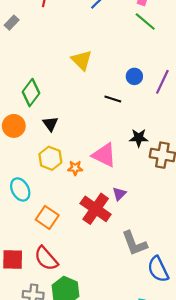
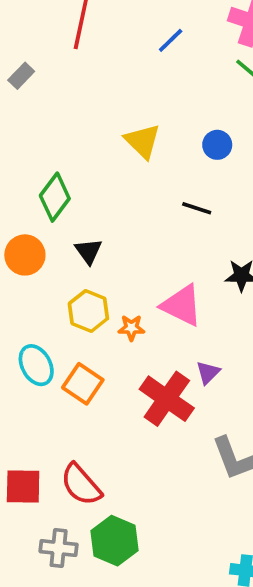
blue circle: (134, 76) -> (217, 145), moved
orange square: (47, 217) -> (83, 384), moved

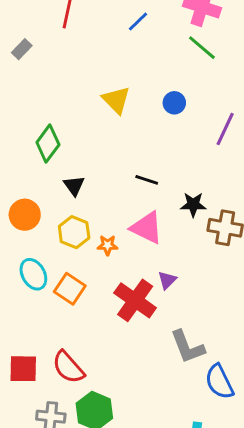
black line: (197, 208) -> (147, 180), moved
orange circle: (25, 255) -> (25, 215), moved

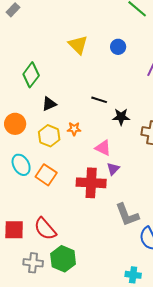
black triangle: (74, 186) -> (49, 104), turned 42
black star: (193, 205) -> (121, 117), moved
pink triangle: (147, 228) -> (103, 148), moved, size x0.7
orange star: (108, 245) -> (74, 129), moved
red cross: (135, 300) -> (91, 183), turned -32

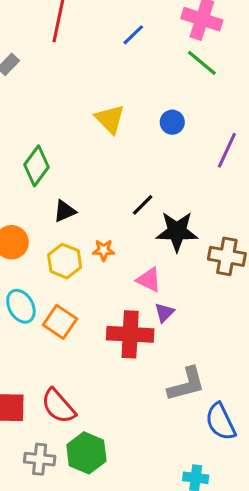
black line: (99, 100) -> (143, 205), turned -63
black star: (121, 117) -> (177, 231), size x1.5
gray L-shape: (127, 215) -> (186, 384), turned -84

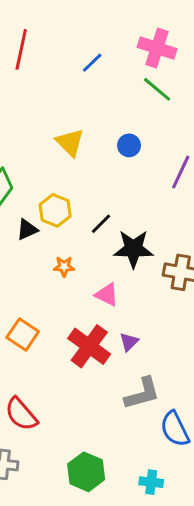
yellow hexagon: (65, 261) -> (55, 210), moved
purple triangle: (164, 312) -> (129, 342), moved
red cross: (130, 334) -> (89, 346), turned 33
green hexagon: (86, 453) -> (86, 472), moved

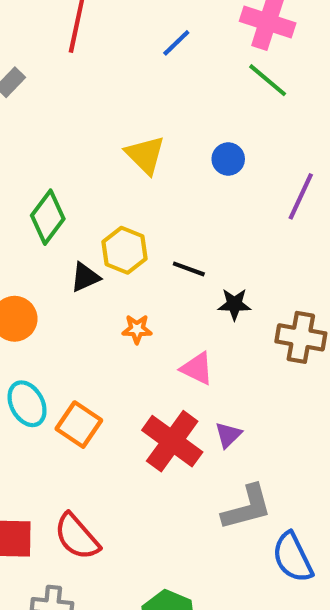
black line: (101, 224) -> (189, 269), turned 65
black star: (133, 249) -> (234, 304), size x0.6

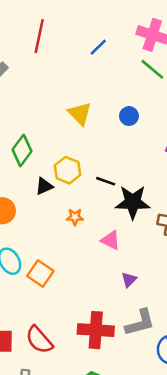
black star: (234, 304) -> (133, 202), size x1.8
red cross: (172, 441) -> (96, 330), moved, turned -32

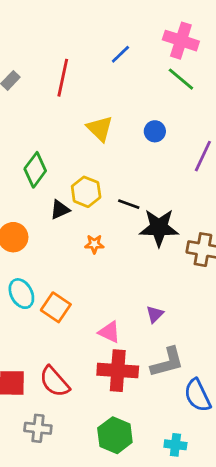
red line: (39, 36) -> (63, 78), moved
pink triangle: (111, 240) -> (109, 332), moved

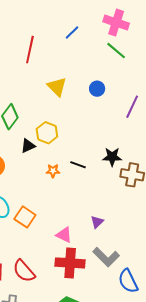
black line: (129, 204) -> (78, 165), moved
black star: (159, 228) -> (112, 157), moved, size x0.7
gray L-shape: (167, 362) -> (106, 257), turned 60

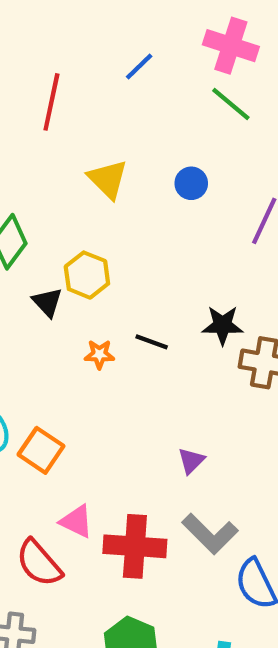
black triangle: (28, 146) -> (47, 302), turned -49
pink triangle: (64, 235) -> (76, 521), moved

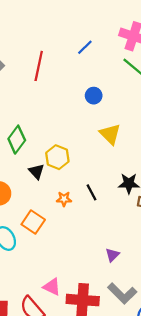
yellow triangle: (108, 179) -> (110, 134), moved
blue circle: (191, 183) -> (94, 96), moved
black line: (152, 342) -> (91, 192), turned 42
orange square: (41, 450) -> (33, 222), moved

